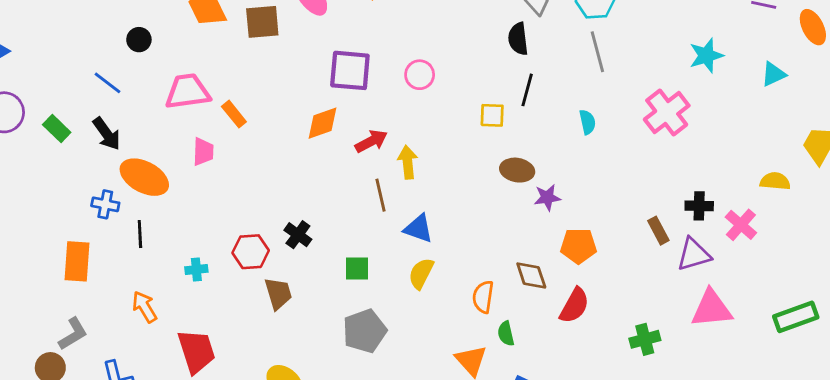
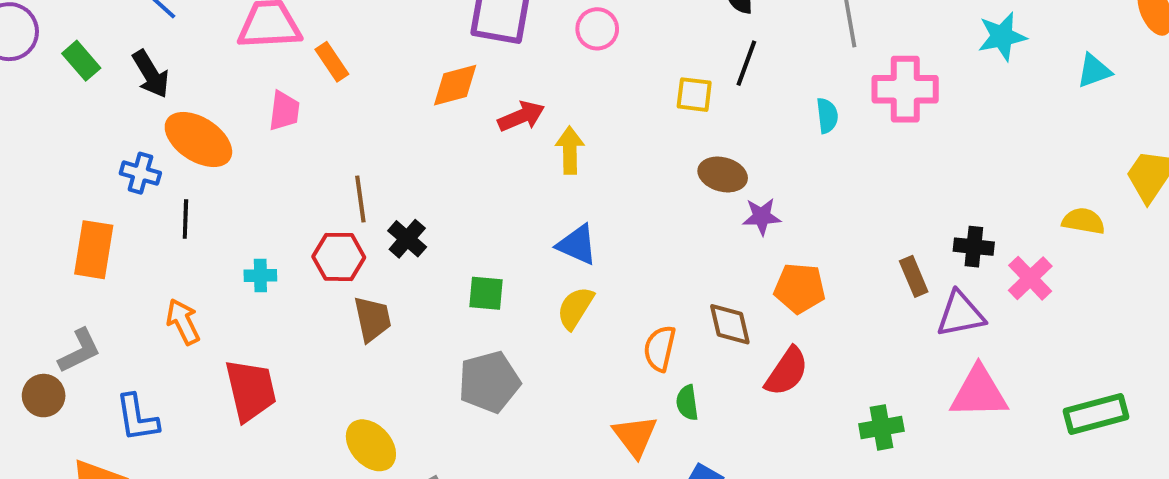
pink cross: (667, 113) -> (905, 89), moved, turned 33
brown line: (381, 195) -> (360, 199), moved

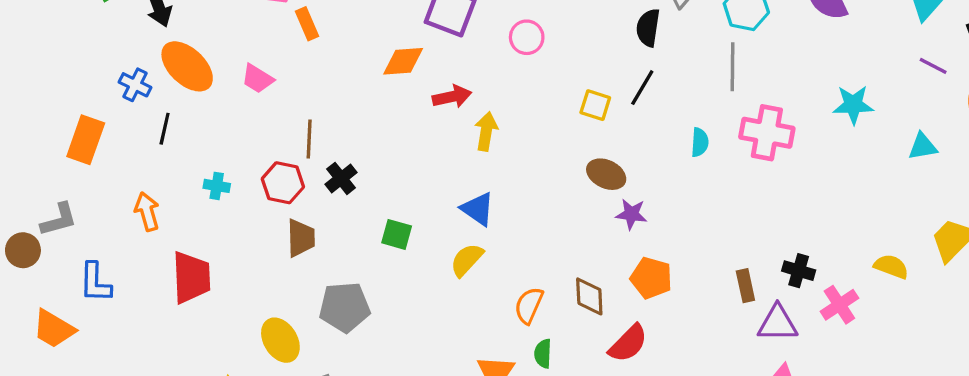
pink trapezoid: (284, 111) -> (258, 79), moved, turned 104
gray pentagon: (489, 382) -> (345, 307), moved

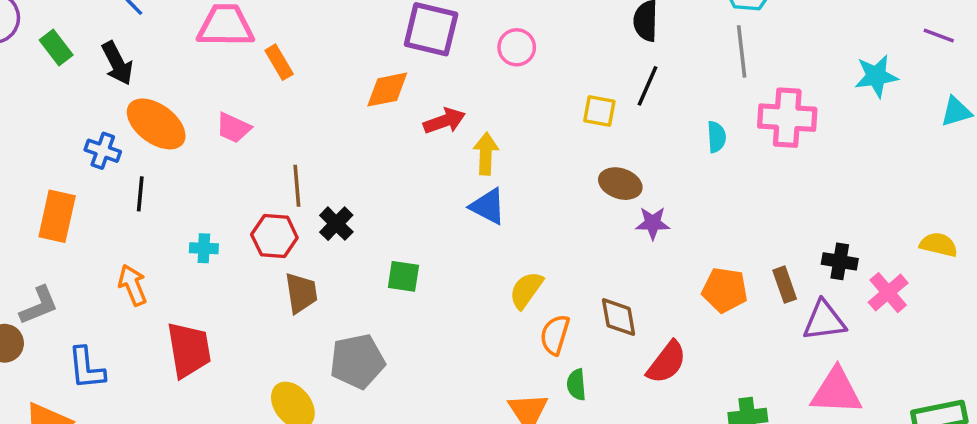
purple line: (933, 66) -> (939, 36), moved
blue triangle: (478, 209) -> (488, 206), moved
yellow semicircle: (467, 260) -> (526, 290), moved
orange pentagon: (651, 278) -> (725, 290), moved

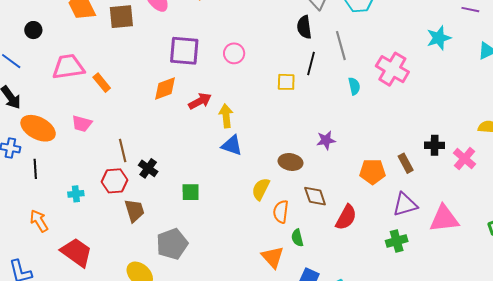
gray line: (742, 51) -> (341, 46), moved
pink cross: (787, 118) -> (392, 69), turned 36
brown ellipse: (620, 184) -> (291, 162), moved
purple triangle: (824, 321) -> (405, 205), moved
red trapezoid: (189, 350) -> (76, 252), turned -36

